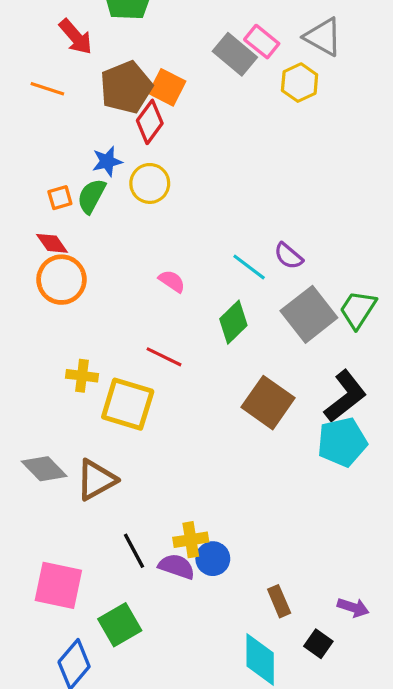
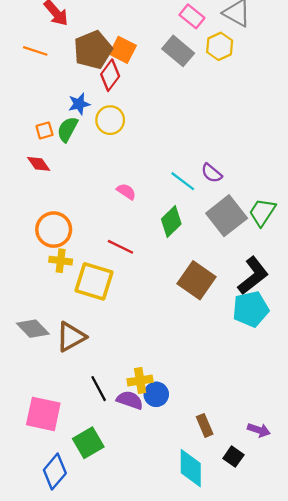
gray rectangle: (235, 54) -> (178, 51), moved
orange circle: (61, 280) -> (54, 230), moved

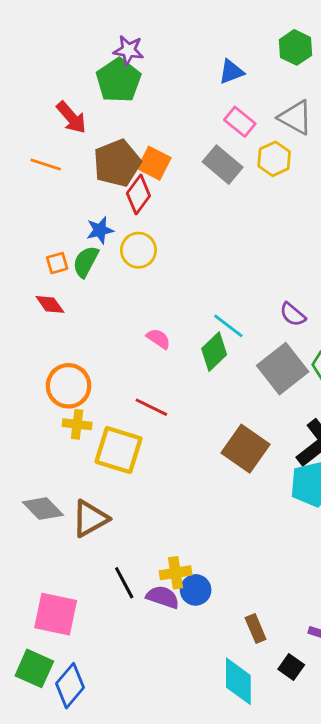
purple semicircle: (212, 173) -> (293, 314), moved
green diamond: (171, 221) -> (214, 352), moved
green square: (88, 443) -> (34, 668), moved, turned -36

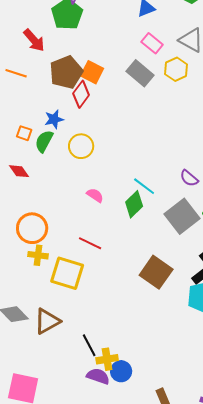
yellow circle: (138, 250) -> (81, 146), moved
orange square: (57, 263) -> (24, 133), moved, turned 35
black line: (124, 583) -> (89, 345), moved

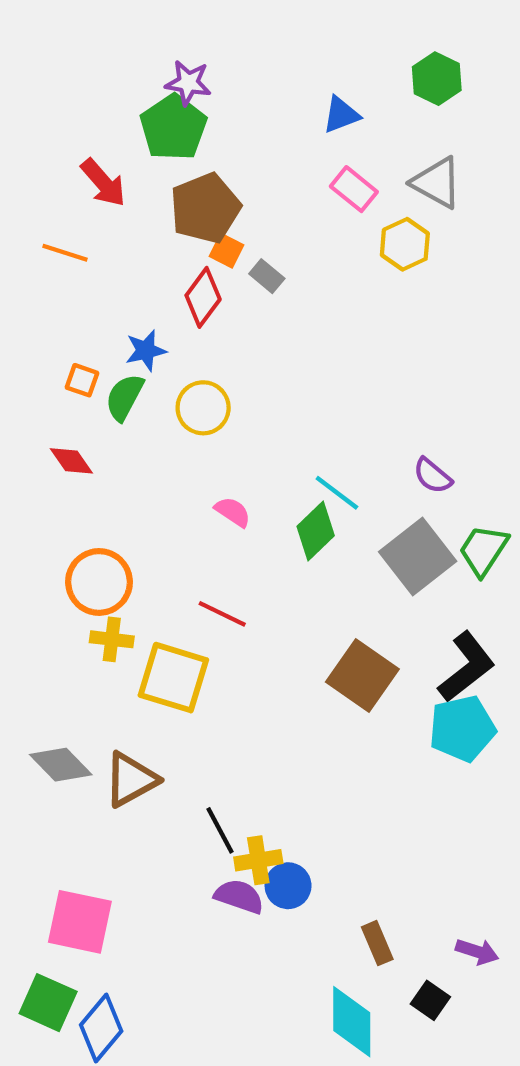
brown pentagon: (66, 72) -> (205, 208), moved
orange square: (92, 72) -> (226, 251), size x0.7
gray rectangle: (140, 73) -> (267, 276), moved, size x0.6

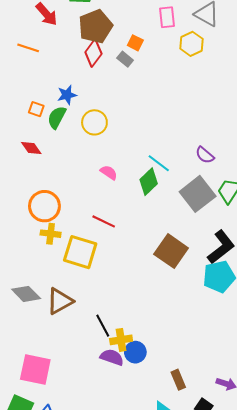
pink rectangle: (354, 189) -> (167, 17), turned 45
orange square: (226, 251) -> (135, 43), moved
red diamond: (203, 297) -> (93, 53), moved

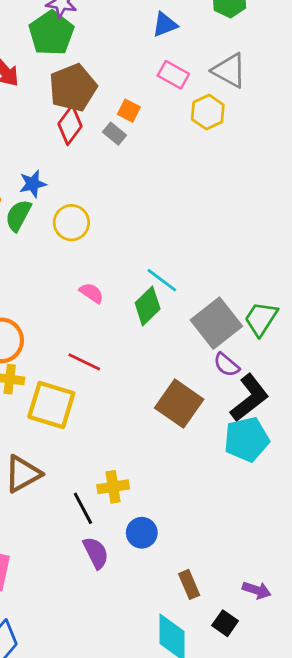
pink rectangle: (167, 17) -> (173, 75), turned -55
purple semicircle: (205, 155) -> (226, 365), moved
yellow cross: (121, 340) -> (113, 487), moved
blue circle: (135, 352) -> (142, 533), moved
purple semicircle: (112, 357) -> (96, 553), turned 45

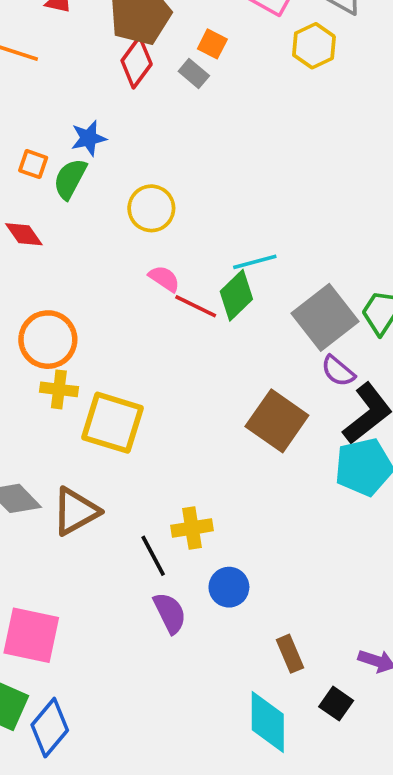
yellow circle: (71, 223) -> (151, 208), moved
cyan line: (162, 280) -> (255, 262), turned -52
red line: (84, 362) -> (196, 306), moved

